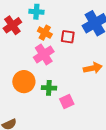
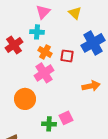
green cross: (49, 88) -> (49, 124), moved

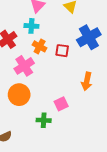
pink cross: (44, 73) -> (24, 66), moved
orange arrow: (91, 86) -> (87, 81), turned 114
pink square: (66, 118) -> (61, 104), moved

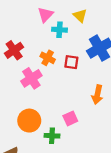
cyan cross: (31, 26) -> (60, 30), moved
orange circle: (19, 95) -> (29, 121), moved

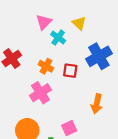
cyan cross: (60, 30) -> (58, 38), turned 32
pink cross: (31, 78) -> (40, 93), moved

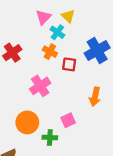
yellow triangle: (79, 23) -> (68, 16), moved
orange cross: (46, 66) -> (50, 52), moved

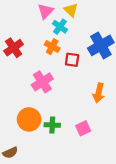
pink square: (68, 120) -> (83, 128), moved
green cross: (50, 137) -> (52, 125), moved

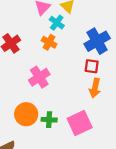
red square: (72, 60) -> (92, 66), moved
pink square: (83, 128) -> (80, 123), size x1.6

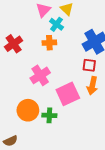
orange cross: (49, 42) -> (49, 43), turned -32
pink square: (80, 123) -> (68, 94), moved

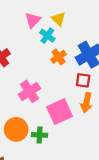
orange cross: (49, 43) -> (58, 57), moved, turned -32

